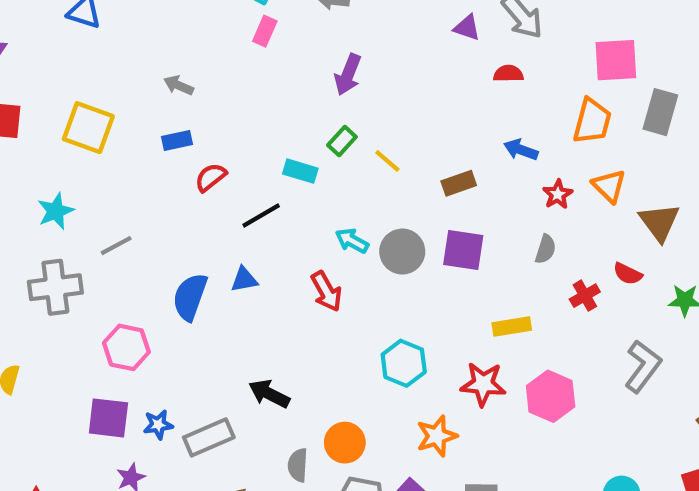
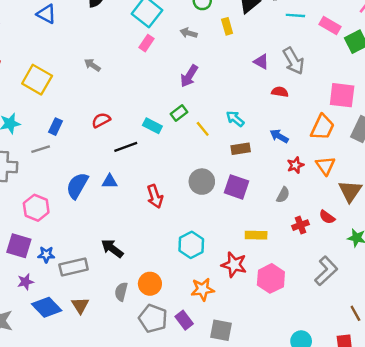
blue rectangle: (177, 141) -> (55, 127), moved, turned -63
cyan arrow: (352, 241) -> (235, 119), moved

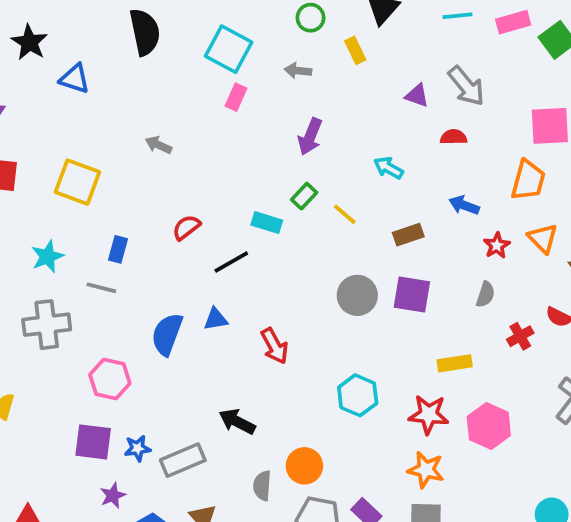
pink rectangle: (330, 26) -> (513, 22), turned -36
cyan arrow: (235, 119) -> (388, 168), moved
gray line: (41, 149) -> (101, 288), turned 42
red arrow: (155, 196) -> (275, 346), moved
orange star: (203, 289) -> (426, 470), moved, turned 30

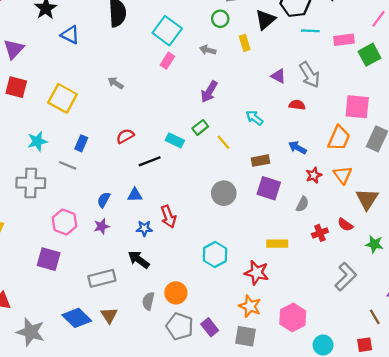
purple square: (412, 294) -> (269, 188), moved
blue semicircle: (167, 334) -> (104, 200), size x0.6
pink hexagon: (489, 426) -> (293, 317), moved
blue star: (138, 448) -> (144, 228), moved
purple star: (113, 496) -> (102, 226), moved

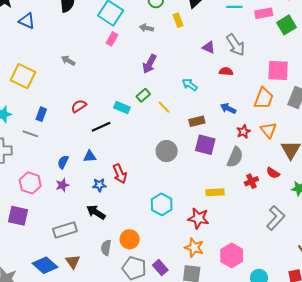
gray semicircle: (302, 204) -> (235, 157), size x1.5

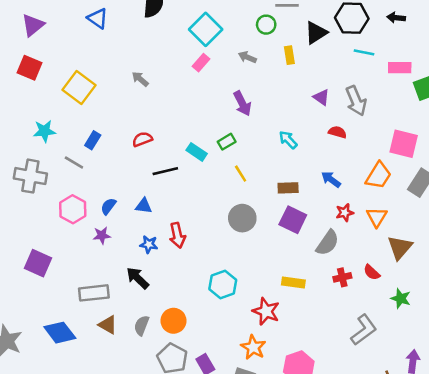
purple arrow: (149, 64) -> (242, 103), turned -66
yellow line: (164, 107) -> (241, 174), moved
pink hexagon: (30, 183) -> (73, 209), moved
brown triangle: (73, 262) -> (108, 325), moved, turned -35

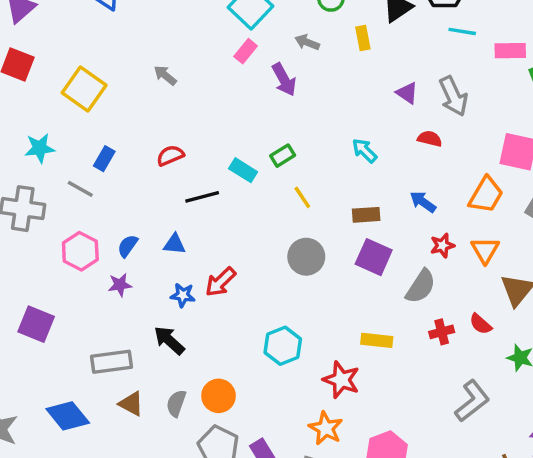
purple arrow: (242, 103) -> (284, 80), moved
red arrow: (177, 235) -> (221, 282), turned 60

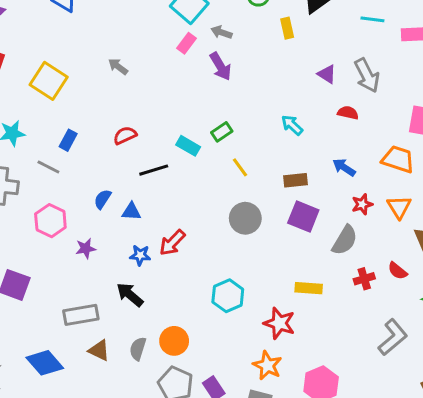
gray arrow: (307, 42) -> (221, 32), moved
orange trapezoid: (486, 195) -> (398, 159), turned -100
blue semicircle: (128, 246) -> (103, 199), moved

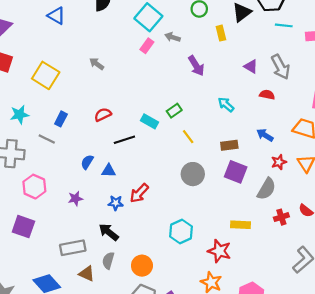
purple arrow: (220, 66) -> (196, 66), moved
pink hexagon: (50, 221) -> (34, 187), moved
gray semicircle: (138, 349) -> (108, 261), moved

